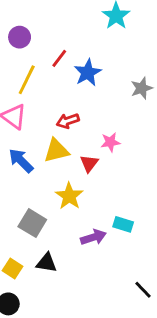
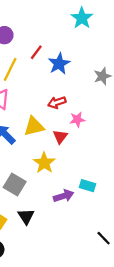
red arrow: (68, 121) -> (57, 102), moved
black triangle: (47, 263) -> (26, 216), turned 48

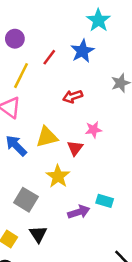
blue star: (59, 64) -> (82, 51), moved
red arrow: (57, 102) -> (73, 96), moved

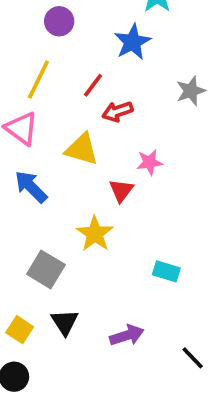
purple circle: (15, 39) -> (59, 21), moved
red line: (49, 57) -> (93, 85), moved
yellow triangle: (47, 137) -> (82, 149), moved, turned 30
purple arrow: (79, 212) -> (127, 335), moved

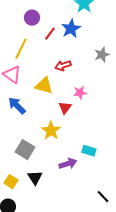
red line: (93, 85) -> (50, 34), moved
purple arrow: (127, 335) -> (68, 164), moved

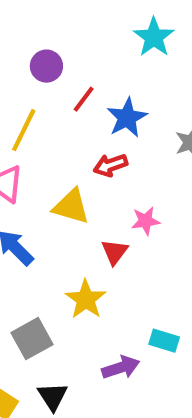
blue star: (71, 29) -> (127, 118), moved
gray square: (25, 150) -> (32, 339), turned 30

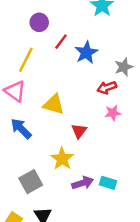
red arrow: (110, 165) -> (107, 88), moved
pink star: (146, 221) -> (113, 113), moved
purple arrow: (121, 367) -> (83, 183), moved

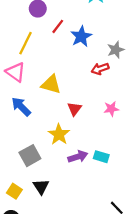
pink star: (113, 113) -> (111, 109), moved

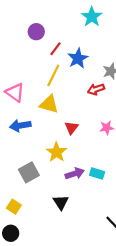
yellow line: (26, 43) -> (53, 75), moved
blue arrow: (21, 107) -> (20, 126), turned -54
black triangle: (41, 187) -> (61, 202), moved

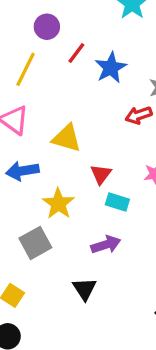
yellow line: (53, 75) -> (26, 69), moved
yellow star: (57, 152) -> (58, 204), moved
cyan rectangle: (97, 174) -> (117, 202), moved

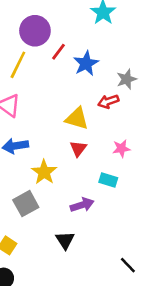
purple circle: (47, 27) -> (35, 31), size x1.5
yellow triangle: (67, 138) -> (77, 118), moved
cyan rectangle: (117, 202) -> (108, 180), moved

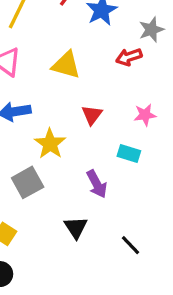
yellow triangle: (77, 118) -> (66, 65), moved
purple arrow: (82, 205) -> (97, 184), turned 80
black line: (128, 265) -> (130, 245), moved

